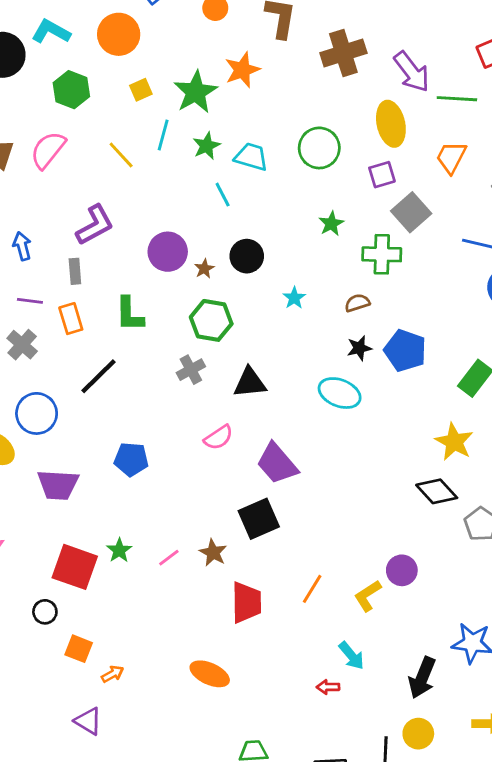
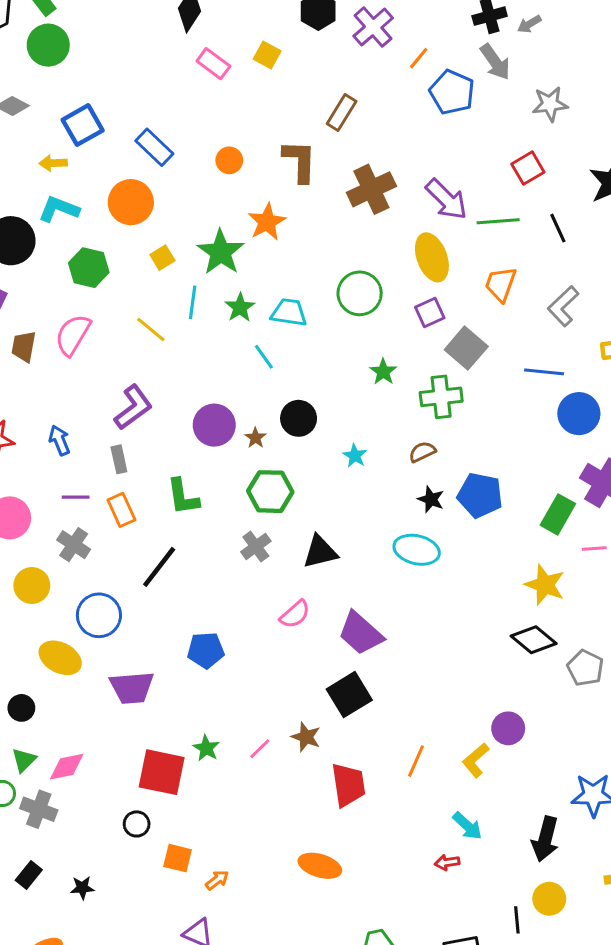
black star: (359, 348) -> (431, 499), turned -30

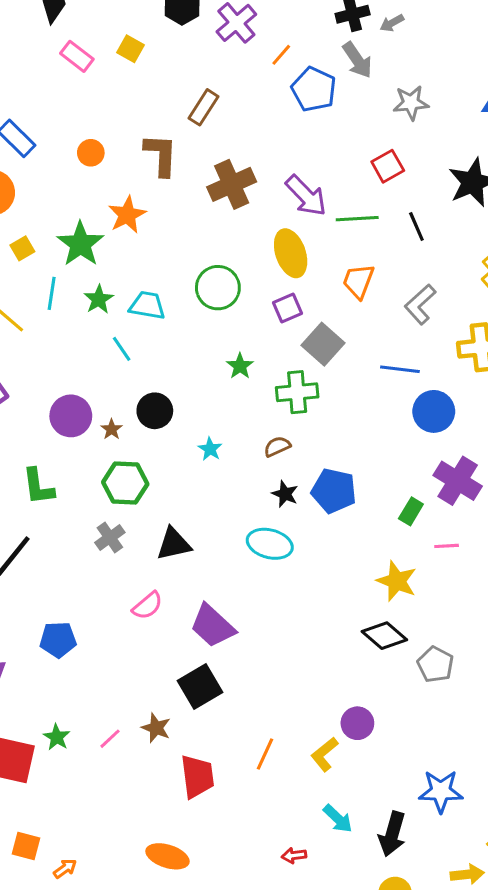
green rectangle: (558, 514) -> (411, 511), size x0.7
cyan arrow: (467, 826) -> (338, 819), moved

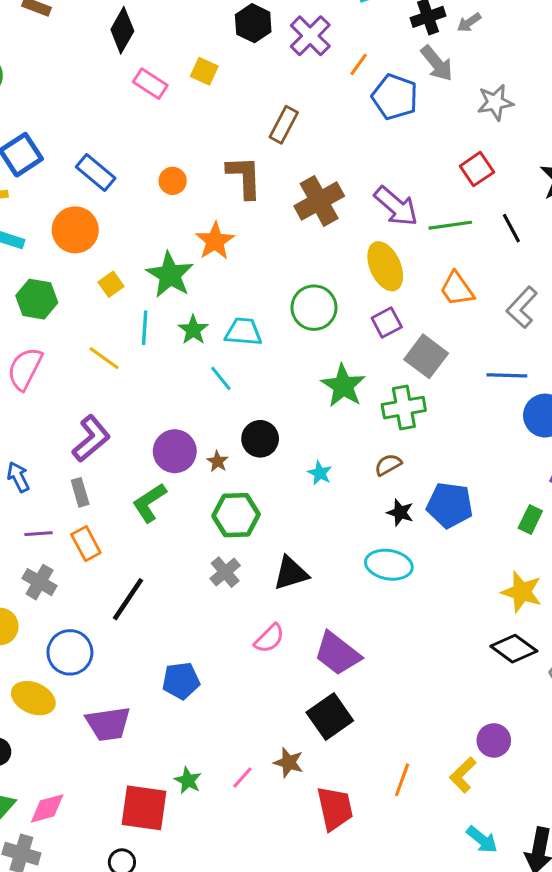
orange trapezoid: (358, 281) -> (457, 289), turned -51
green star: (240, 366) -> (343, 386), size x1.6
green L-shape: (38, 487) -> (149, 503), moved, turned 69

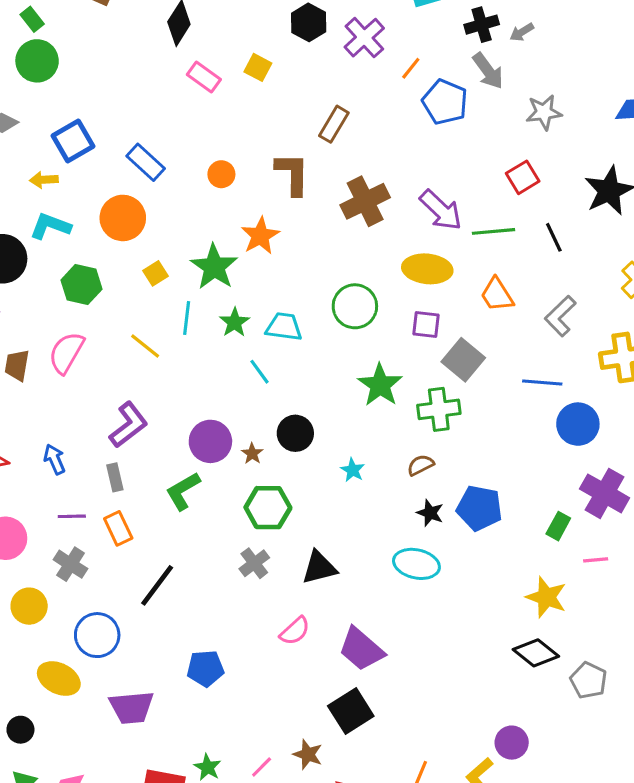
yellow ellipse: (385, 266) -> (427, 269), turned -63
purple square: (387, 322) -> (426, 324), turned 32

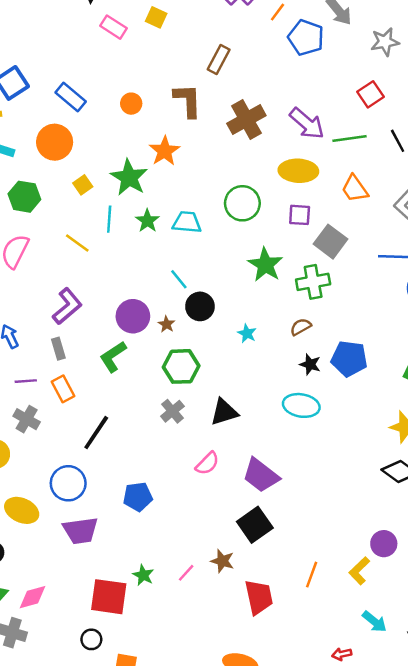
cyan line: (259, 372) -> (179, 279), moved
blue circle: (97, 635) -> (68, 483), moved

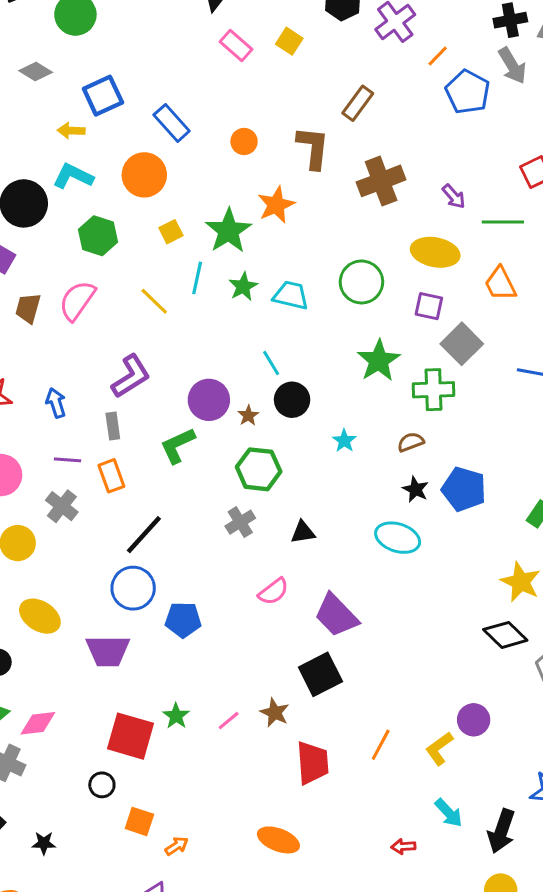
purple arrow: (307, 124) -> (454, 196), size x0.6
black triangle: (224, 412) -> (303, 532), size x0.7
blue circle: (68, 483) -> (133, 588), moved

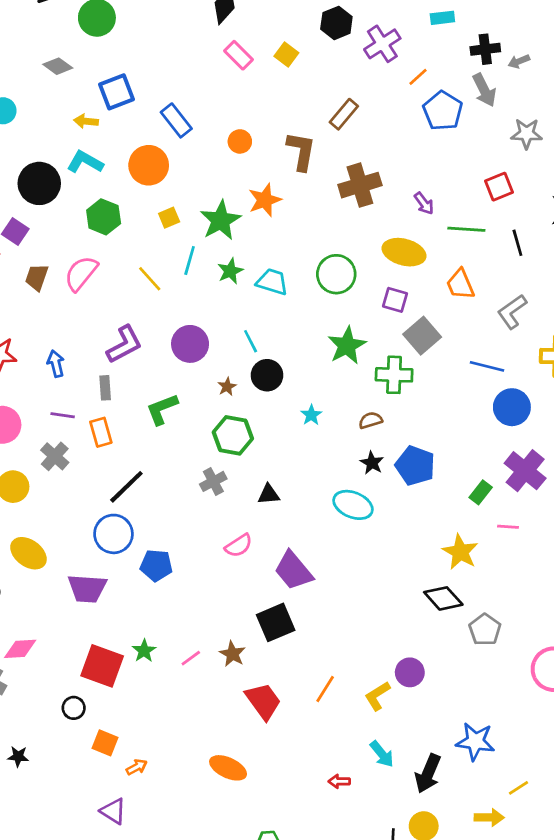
purple circle: (209, 400) -> (190, 344), moved
red trapezoid: (313, 763) -> (263, 701), turned -36

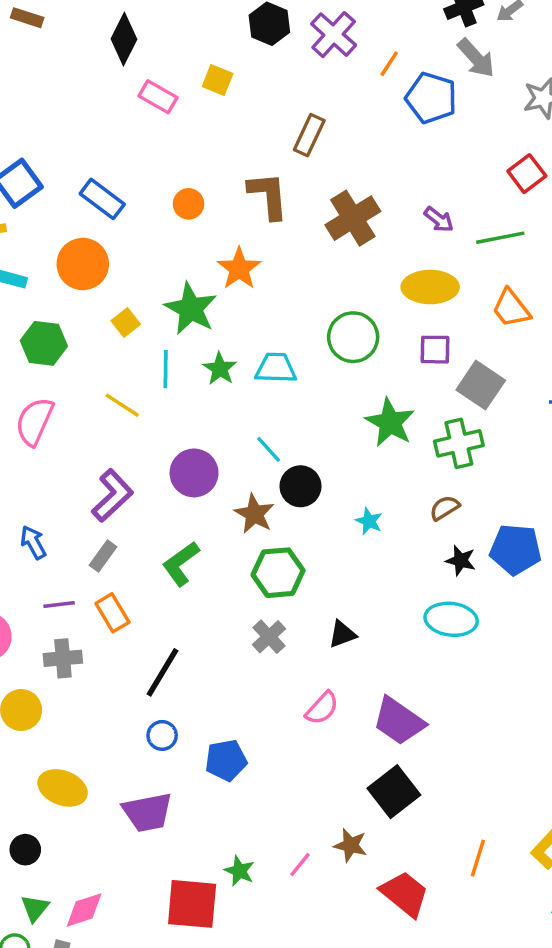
brown star: (227, 387) -> (254, 514), size x1.6
gray rectangle: (105, 388) -> (103, 556), turned 55
gray cross: (55, 456) -> (63, 658), turned -32
blue circle: (113, 534) -> (162, 735), size x0.6

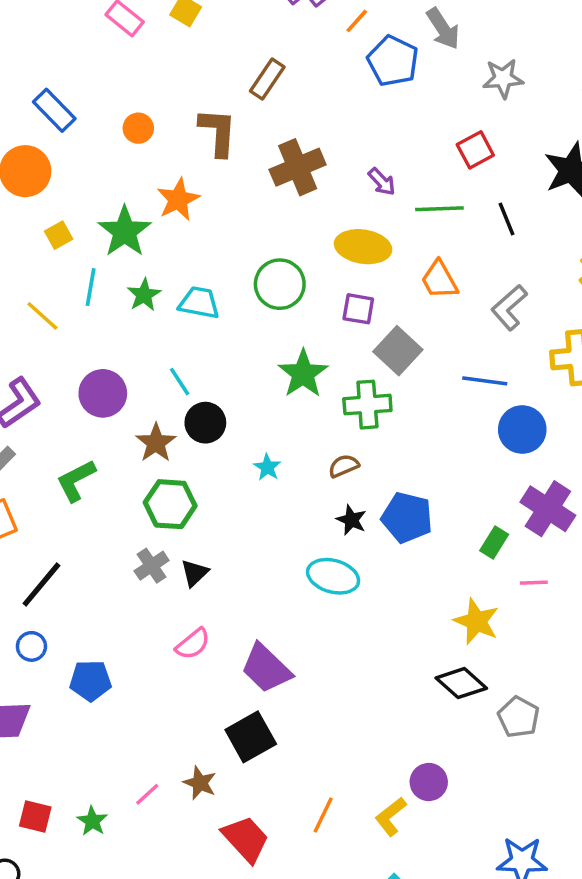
black triangle: (342, 634) -> (195, 573), moved, turned -32
green star: (239, 871) -> (92, 821), moved
red square: (192, 904) -> (35, 817), size x0.6

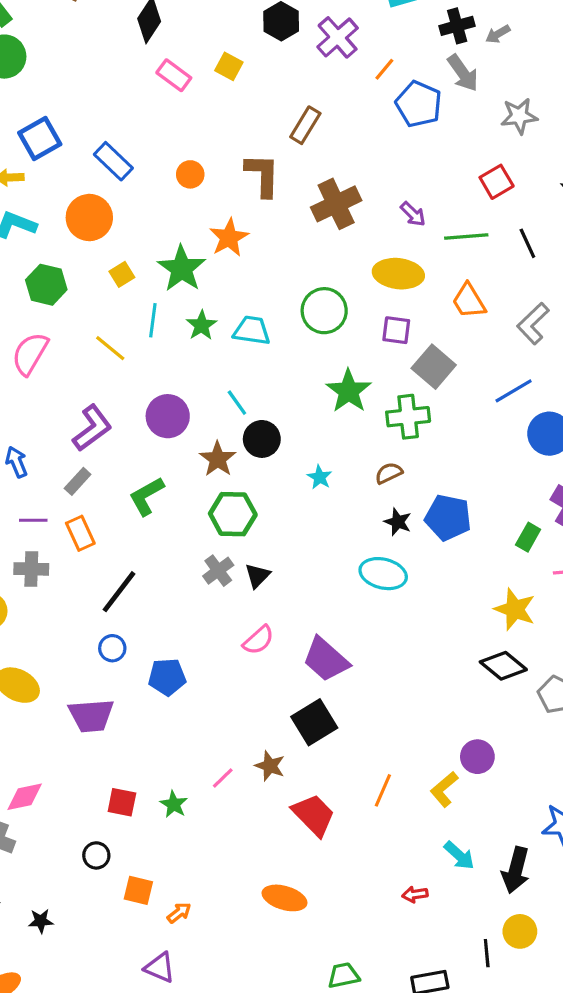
blue line: (485, 381) -> (514, 391), turned -36

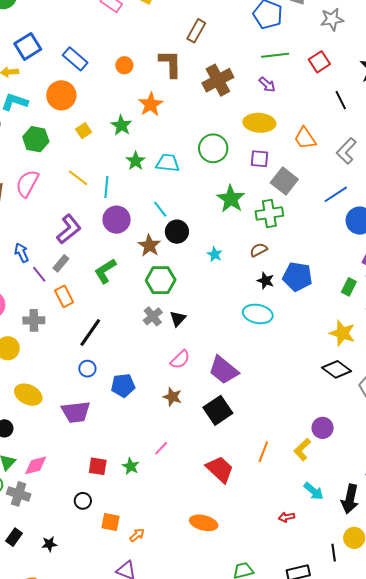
green line: (466, 237) -> (275, 55), moved
green star: (182, 269) -> (121, 125), size x0.7
cyan line: (153, 320) -> (106, 187), moved
purple line: (33, 520) -> (39, 274), moved, turned 54
brown star: (270, 766) -> (172, 397), moved

